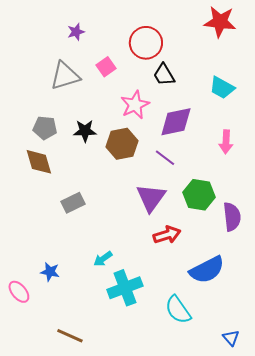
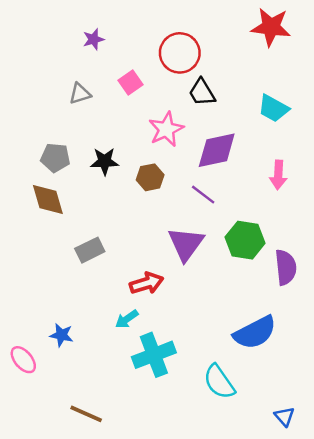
gray triangle: (65, 76) -> (80, 94), size x0.6
brown hexagon: (122, 144) -> (150, 177), size x0.7
red arrow: (167, 235) -> (146, 283), moved

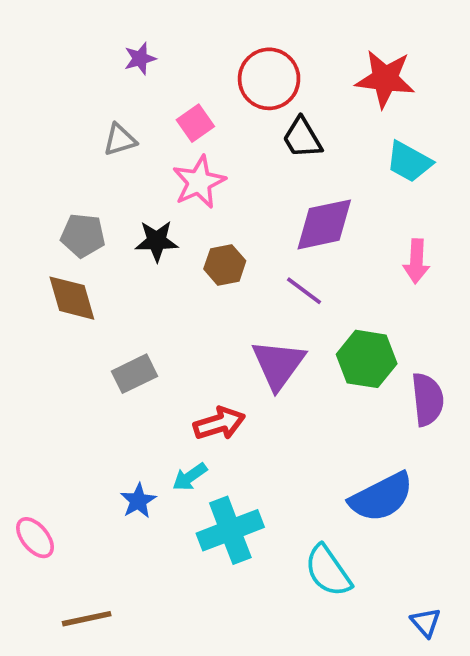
red star: (271, 27) -> (385, 79), moved
pink star: (166, 129) -> (199, 182), moved
blue star: (61, 335) -> (138, 501), moved, turned 30
brown line: (86, 414) -> (87, 619), moved, turned -36

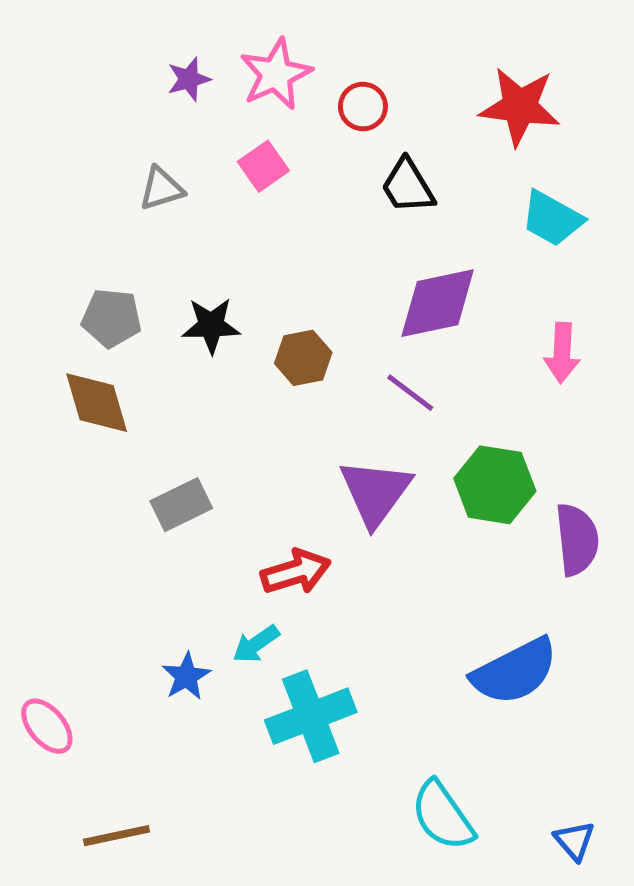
red circle: (269, 79) -> (363, 107), size x0.6
pink star: (199, 182) -> (276, 74), moved
cyan semicircle: (328, 571) -> (443, 816), moved

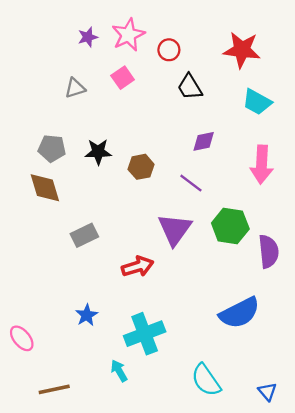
purple diamond: (438, 303) -> (204, 141), size x0.6
pink arrow: (562, 353) -> (262, 165), size x1.4
cyan arrow: (256, 644) -> (119, 371), moved, turned 95

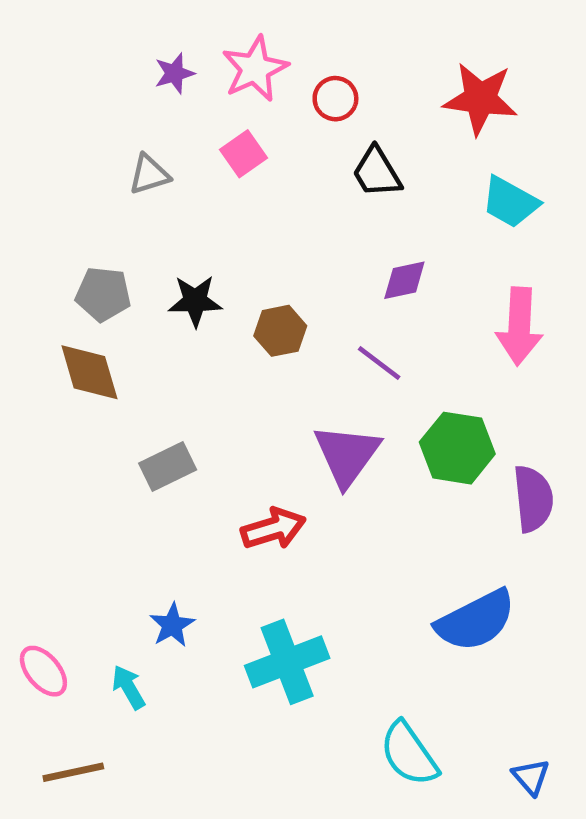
cyan arrow: (119, 371) -> (129, 687), moved
brown line: (54, 389) -> (73, 772), moved

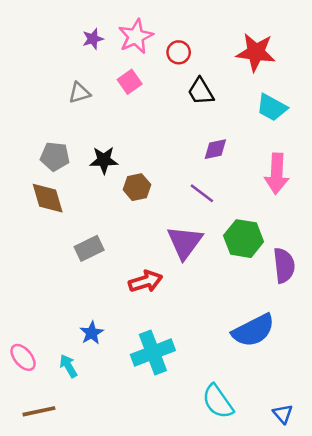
brown hexagon: (280, 331) -> (137, 187), moved

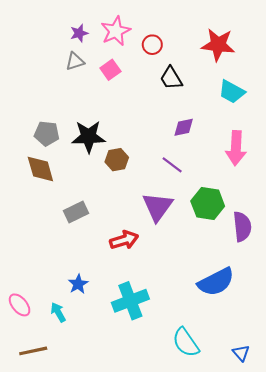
gray triangle: (79, 93) -> (75, 61), moved
black star: (104, 160) -> (89, 137), size x1.4

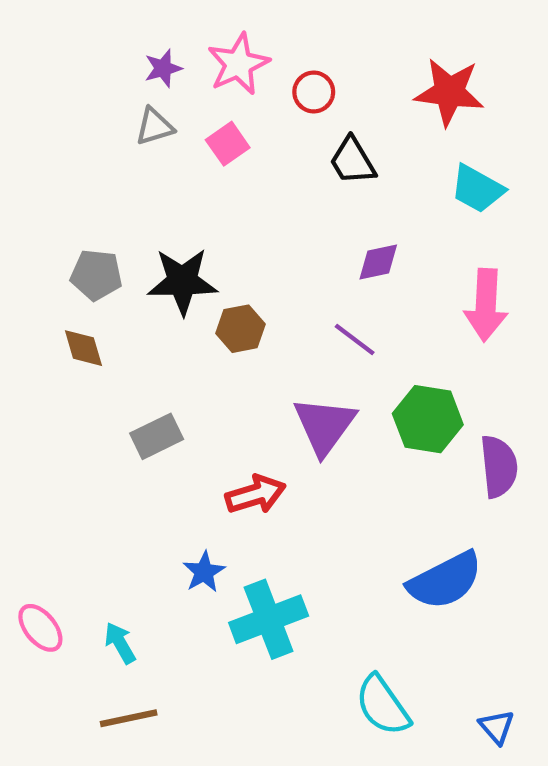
brown diamond: (40, 169) -> (83, 348), size x0.7
blue star: (78, 284) -> (204, 572), moved
brown line: (33, 351) -> (129, 718), moved

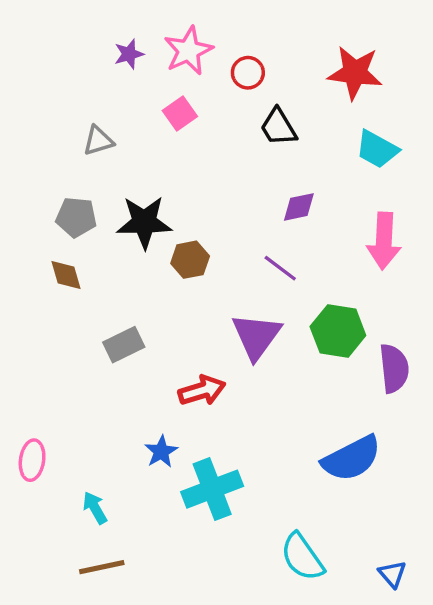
gray triangle: (154, 126) -> (98, 141), moved
pink ellipse: (40, 628) -> (32, 460), moved, turned 48

